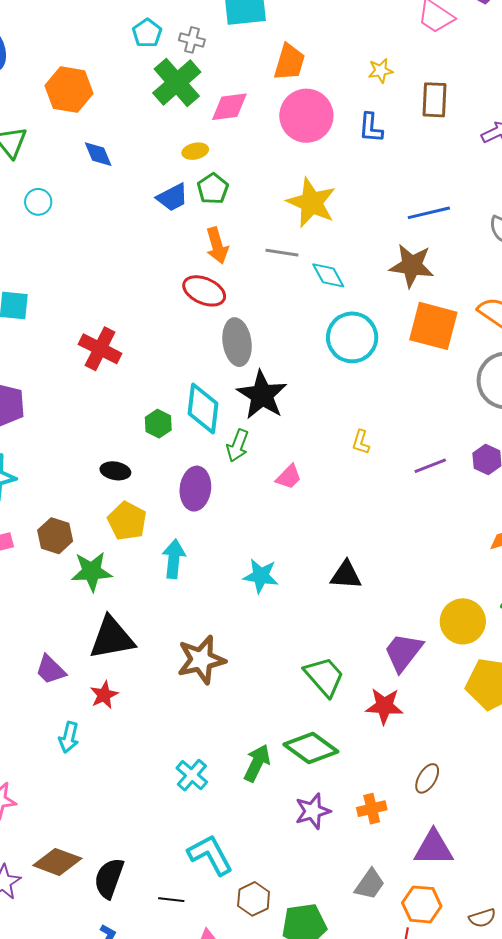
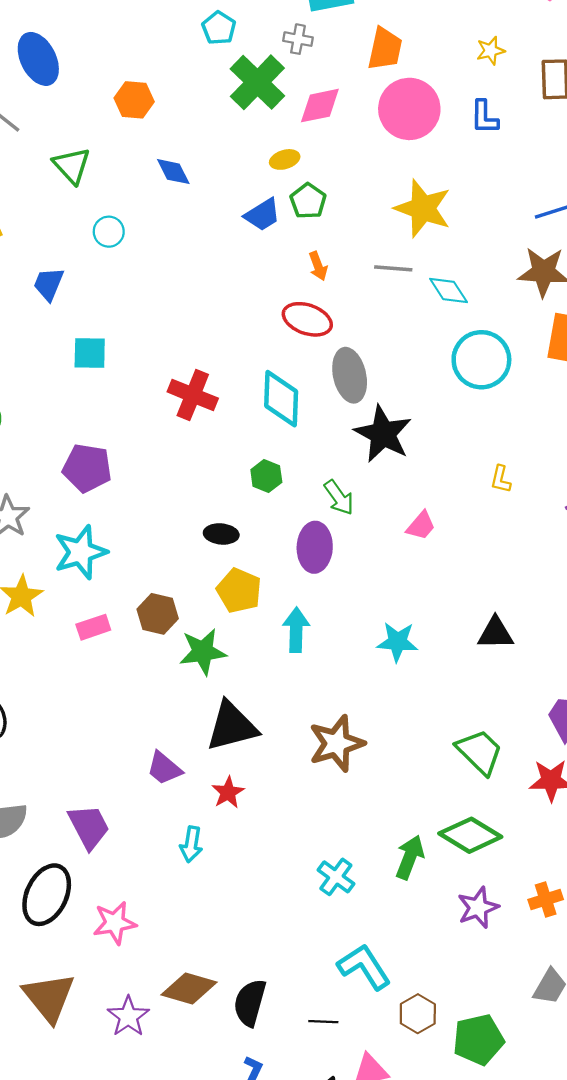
gray cross: (192, 40) -> (298, 39), moved
orange hexagon: (69, 90) -> (134, 100), size x0.7
orange arrow: (217, 246) -> (318, 266), size x0.7
cyan diamond: (203, 409) -> (281, 399), moved
green arrow: (238, 445) -> (339, 497), moved, turned -52

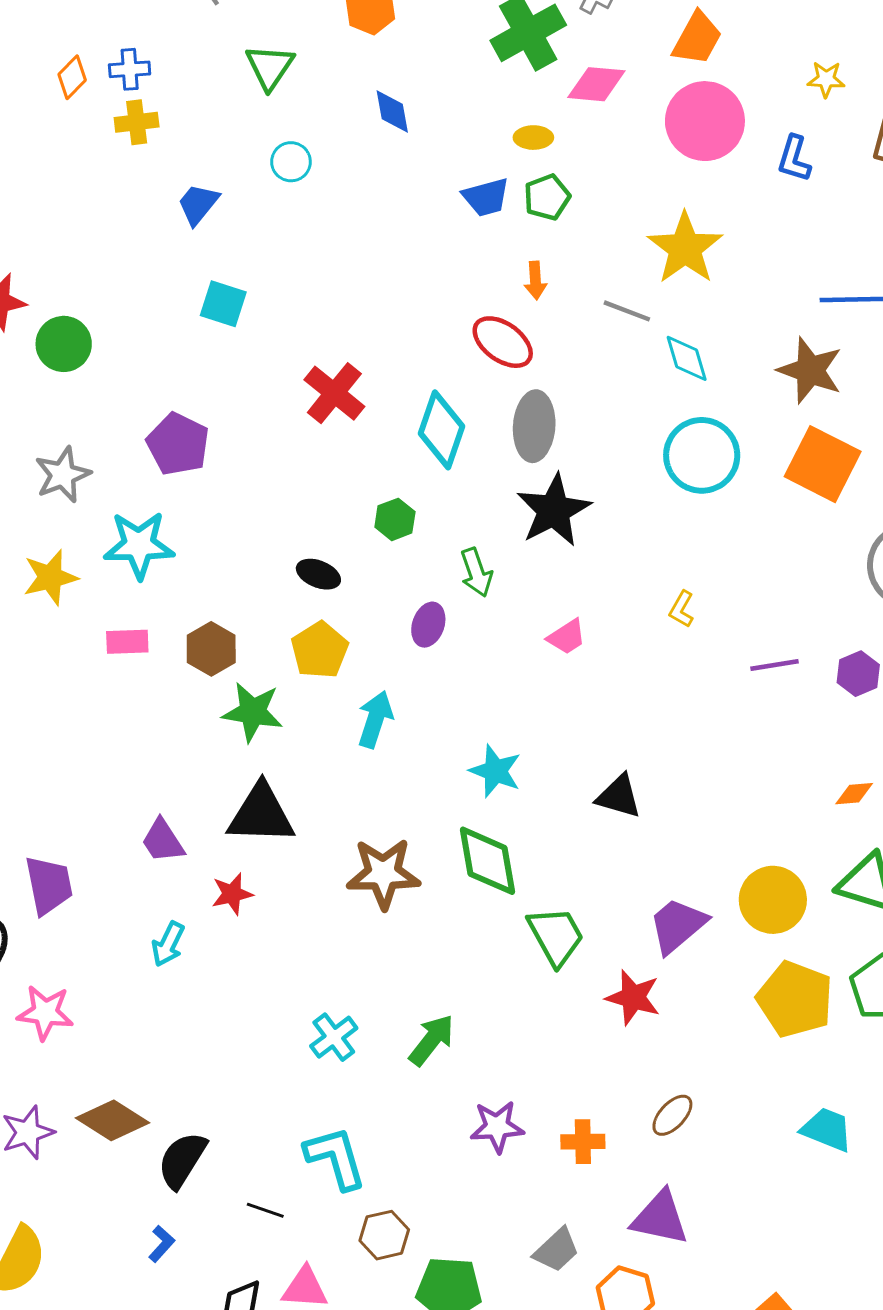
purple ellipse: (315, 547) -> (428, 625), size x0.7
green diamond: (470, 835) -> (488, 861), moved, turned 32

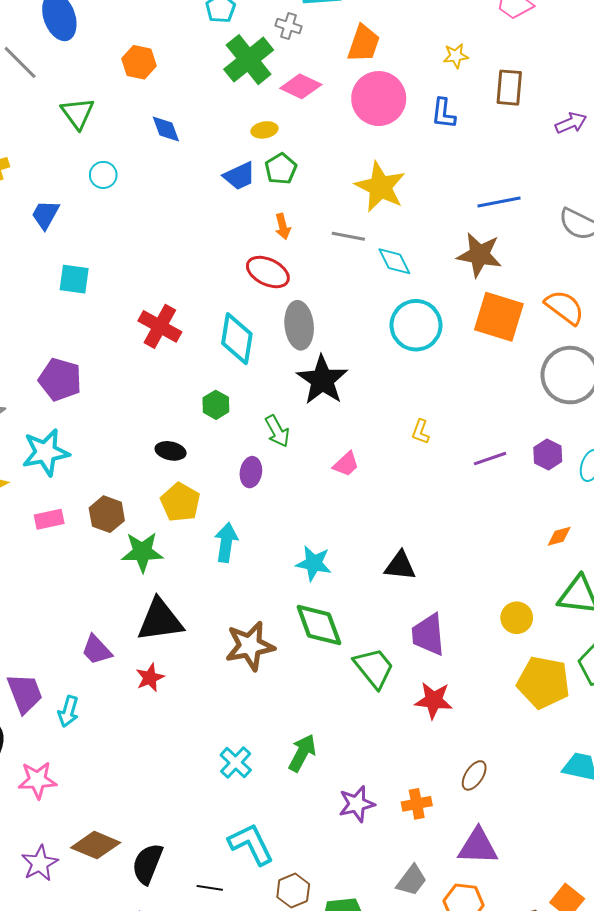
pink diamond: (596, 84) -> (301, 86), turned 30
yellow circle: (773, 900) -> (517, 618), size x0.7
purple trapezoid: (678, 925) -> (428, 635), moved, turned -45
cyan arrow: (168, 944) -> (68, 711), moved

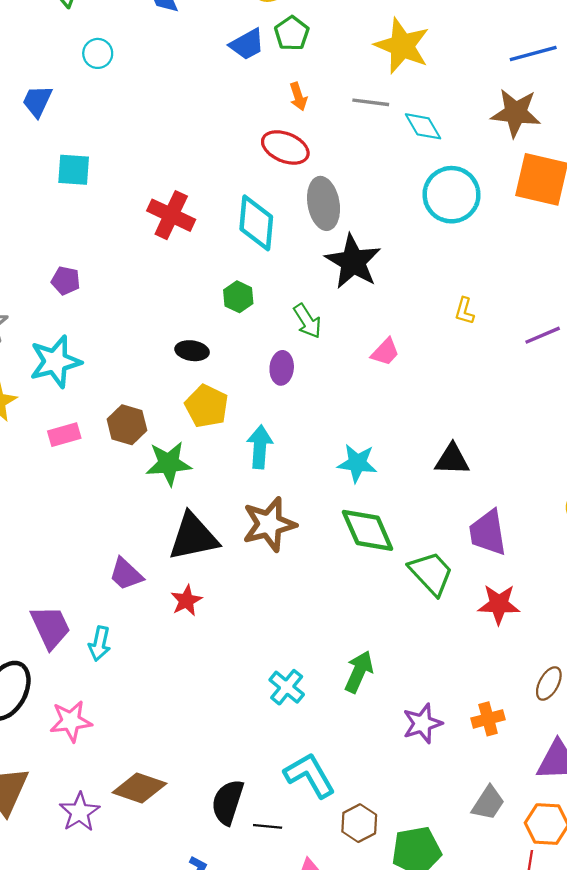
purple pentagon: (60, 379) -> (66, 281), size x0.6
brown star: (250, 646) -> (269, 524), moved
black semicircle: (147, 864) -> (228, 802), moved

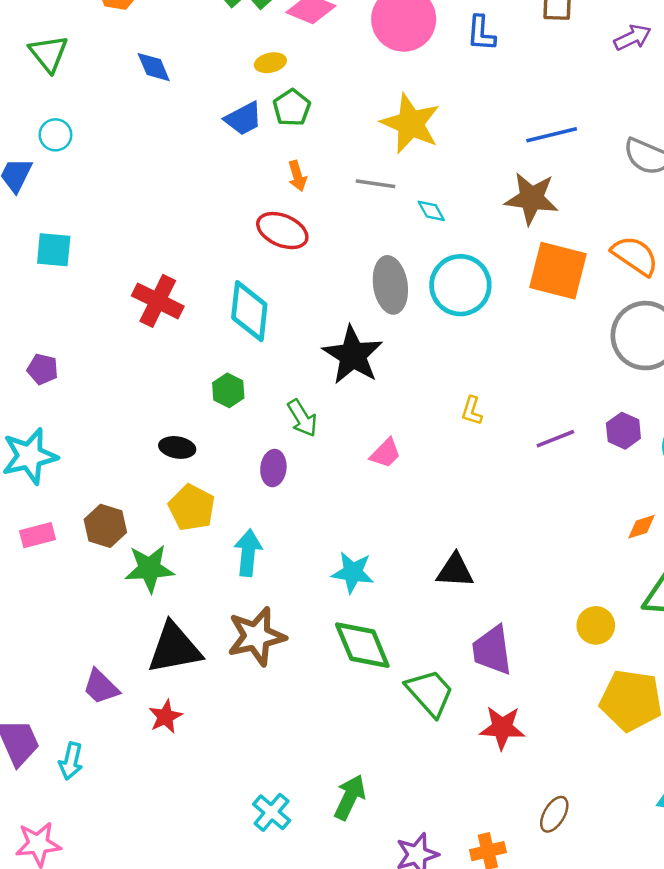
cyan circle: (98, 53) -> (55, 135), moved
cyan diamond: (423, 126) -> (431, 211), size x0.7
gray ellipse: (324, 203) -> (390, 285), moved

